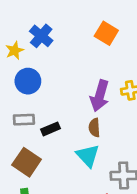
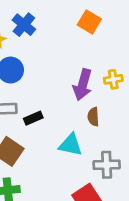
brown semicircle: (94, 128) -> (93, 117), moved
cyan triangle: (88, 156) -> (71, 145), turned -35

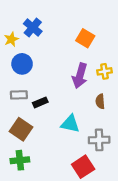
orange square: (89, 22) -> (85, 38), moved
brown semicircle: (93, 117) -> (100, 101), moved

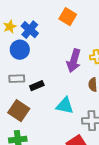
blue cross: (33, 27) -> (30, 30), moved
orange square: (85, 38) -> (68, 17), moved

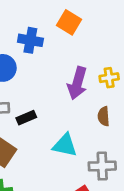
blue cross: (30, 30) -> (30, 40), moved, turned -30

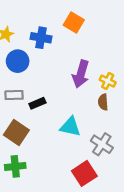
yellow cross: (109, 78) -> (108, 81), moved, turned 35
gray cross: (102, 166) -> (102, 144), turned 35

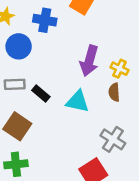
black rectangle: (37, 103) -> (41, 94), turned 63
cyan triangle: (70, 127) -> (78, 101), moved

